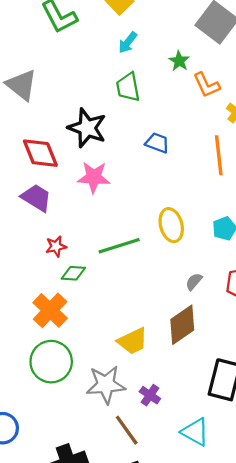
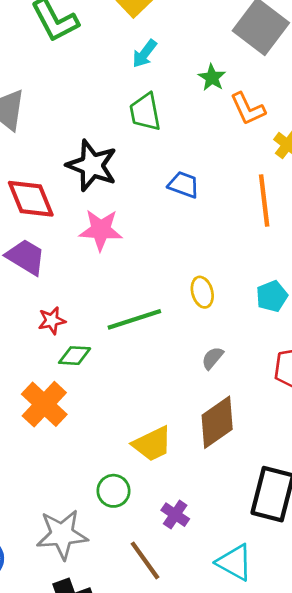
yellow ellipse: (171, 225) -> (202, 292), size x0.7
gray semicircle: (194, 282) -> (213, 358), moved
green circle: (51, 362) -> (113, 491), moved, size x0.6
gray star: (106, 385) -> (62, 534), moved

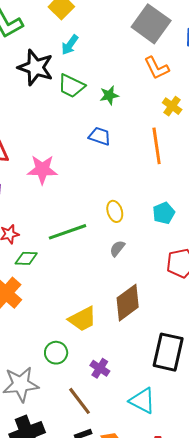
green star: (212, 78) -> (109, 95), moved, turned 30
orange L-shape: (248, 109) -> (157, 68), moved
green trapezoid: (145, 112) -> (71, 86), turned -52
black star: (92, 165) -> (36, 67), moved
gray semicircle: (213, 358) -> (117, 248), moved

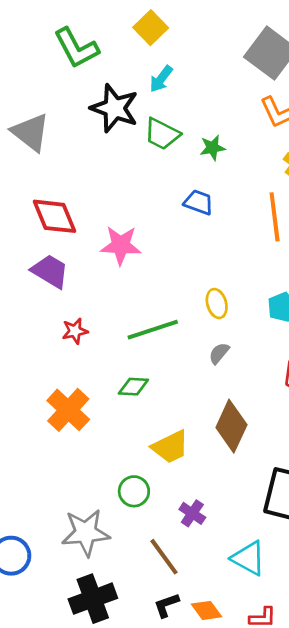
green diamond: (26, 258) -> (133, 387), moved
brown diamond: (128, 303) -> (231, 426), turned -30

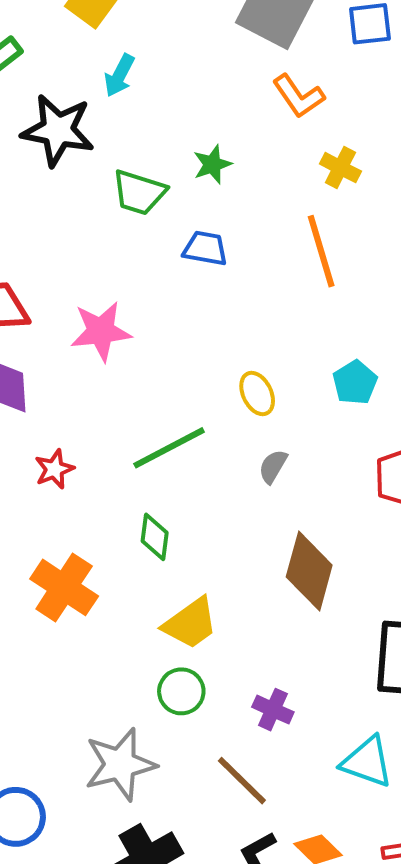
green trapezoid: (162, 134) -> (139, 192), moved
green diamond: (133, 387) -> (155, 537), turned -76
yellow trapezoid: (170, 447) -> (190, 623), moved

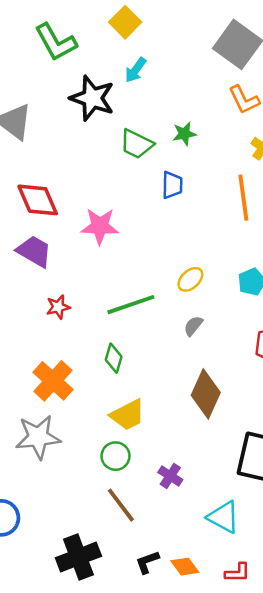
blue trapezoid: (205, 248) -> (172, 185), turned 72
yellow ellipse: (257, 394) -> (190, 279), turned 64
gray star: (120, 764) -> (38, 437), moved
brown line: (242, 781) -> (121, 505), moved

